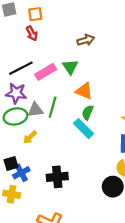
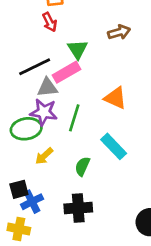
green triangle: (70, 67) -> (77, 49), moved
purple star: (16, 93) -> (44, 112), moved
gray triangle: (35, 110) -> (47, 88), moved
green semicircle: (88, 112) -> (82, 166), moved

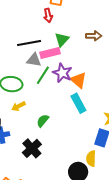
purple star: (44, 112) -> (62, 73), moved
green line: (74, 118) -> (43, 75), moved
cyan rectangle: (114, 146) -> (78, 103), moved
black cross: (78, 208) -> (32, 148), turned 36

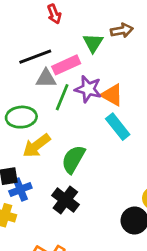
green triangle: (62, 40) -> (93, 43), moved
yellow arrow: (18, 106) -> (36, 146), size x1.5
green semicircle: (43, 121) -> (73, 159), size x1.5

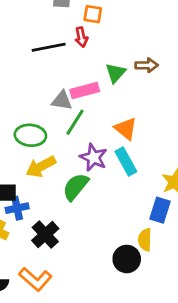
black line: (35, 57) -> (49, 47), moved
purple star: (88, 89) -> (94, 157), moved
black cross: (65, 200) -> (45, 235), moved

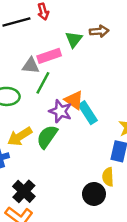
orange triangle: (126, 129) -> (74, 100), moved
yellow arrow: (41, 167) -> (20, 136), moved
black cross: (45, 235) -> (24, 191), moved

